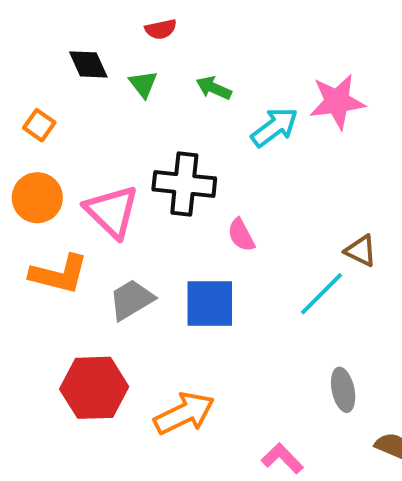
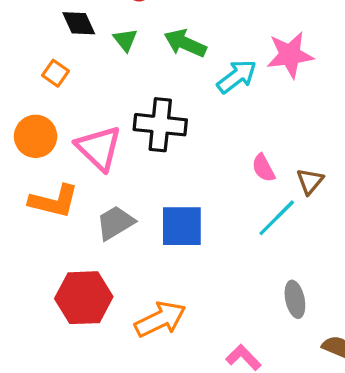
green arrow: (214, 88) -> (185, 43), size x1.4
orange square: (39, 125) -> (55, 73), moved
pink semicircle: (241, 235) -> (263, 168), moved
brown triangle: (361, 251) -> (310, 181), turned 44

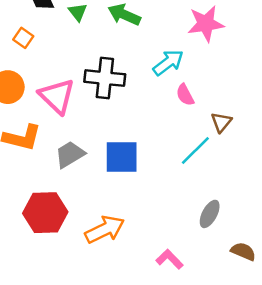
cyan arrow: (237, 76) -> (168, 63), moved
pink semicircle: (263, 168) -> (185, 95), moved
gray ellipse: (295, 299) -> (210, 214), turned 40

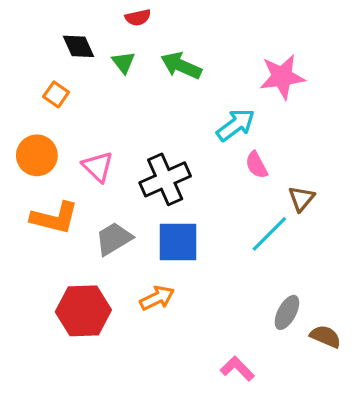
black cross: (105, 78) -> (165, 179), moved, turned -30
pink triangle: (57, 96) -> (98, 167), size x0.7
orange arrow: (105, 229) -> (157, 298), moved, size x0.7
brown semicircle: (243, 251) -> (325, 336), moved

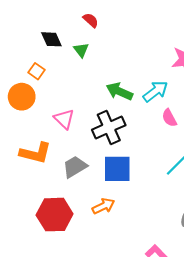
red semicircle: (138, 18) -> (91, 20), turned -126
green arrow: (181, 66) -> (119, 91), moved
orange circle: (37, 155) -> (22, 97), moved

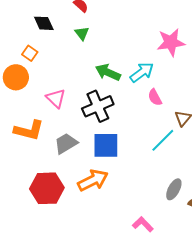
green triangle: (81, 50) -> (82, 33), moved
orange arrow: (103, 206) -> (93, 180), size x1.4

